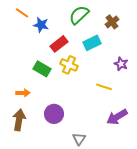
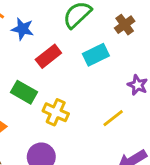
yellow cross: (69, 65) -> (56, 112), moved
yellow line: (104, 87) -> (113, 118), turned -56

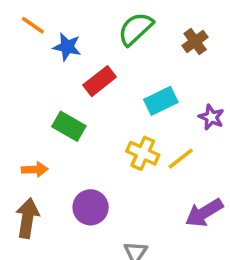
cyan rectangle: (96, 55) -> (161, 101), moved
yellow cross: (56, 112) -> (143, 153), moved

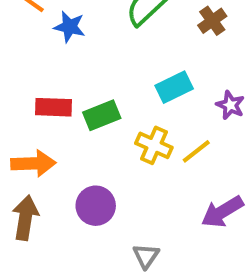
red rectangle: (100, 81) -> (53, 107), moved, turned 40
green rectangle: (69, 126) -> (102, 115), moved, turned -52
orange arrow: (35, 169) -> (33, 163), size x1.5

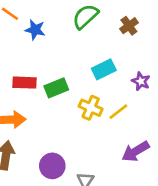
purple circle: (96, 206) -> (52, 166), moved

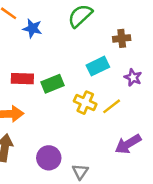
brown cross: (129, 26) -> (122, 38), moved, turned 30

